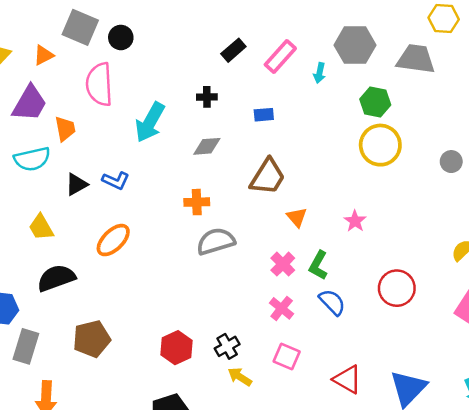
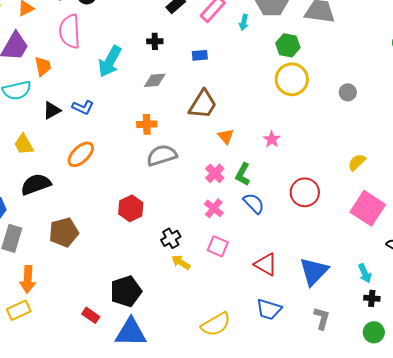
red hexagon: (176, 348) -> (131, 208), moved

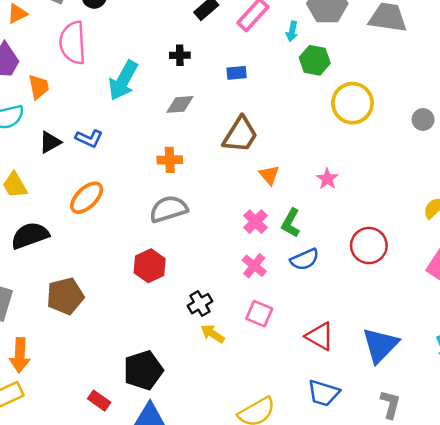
green hexagon: (288, 45) -> (315, 60), moved
gray semicircle: (162, 155) -> (168, 209), moved
blue semicircle: (254, 203) -> (305, 259), turned 110

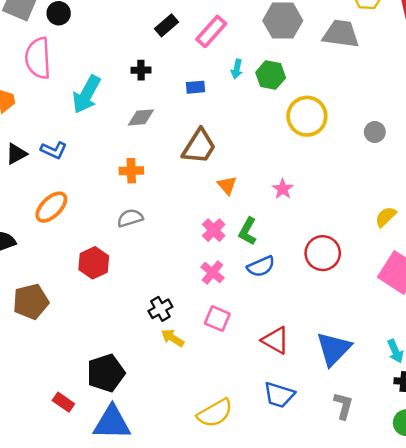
cyan arrow: (292, 31) -> (237, 69), moved
gray semicircle: (168, 209) -> (130, 218), size x0.7
red hexagon: (150, 266) -> (94, 263), moved

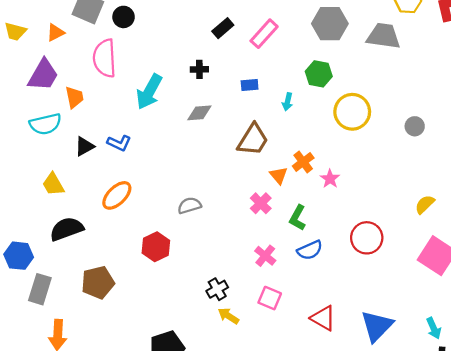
cyan arrow: (237, 69) -> (288, 102), moved
orange cross: (131, 171) -> (303, 162), moved, turned -35
pink cross: (214, 230) -> (261, 203), moved

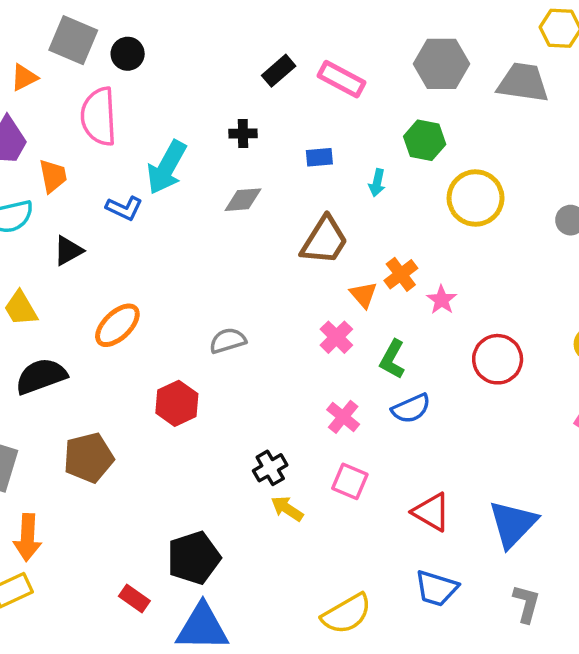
pink rectangle: (264, 34) -> (341, 79), turned 76
blue L-shape: (119, 143) -> (124, 208), moved
red circle: (367, 238) -> (498, 359), moved

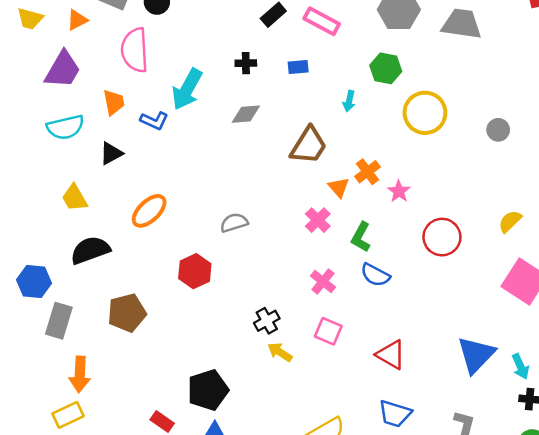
blue rectangle: (319, 157) -> (298, 67), moved
orange trapezoid: (53, 176) -> (114, 102), moved
blue semicircle: (411, 408) -> (375, 275), turned 52
blue triangle: (513, 524) -> (476, 355), moved

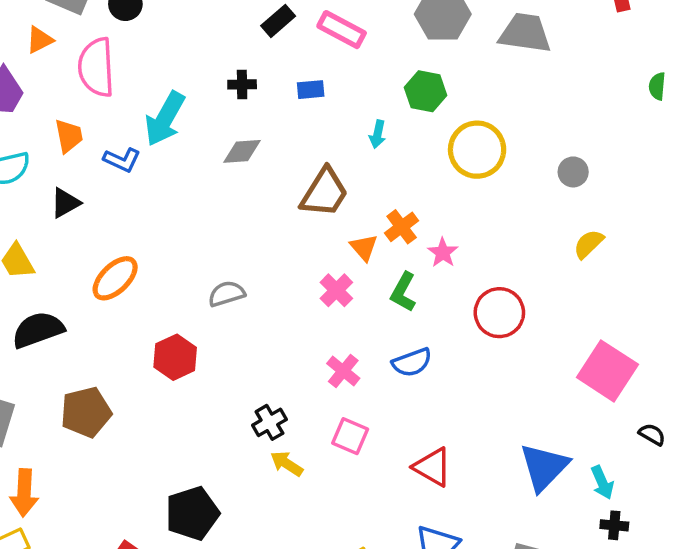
orange triangle: (77, 20) -> (40, 40), moved
yellow semicircle: (510, 221) -> (589, 244), moved
green L-shape: (361, 237) -> (403, 292), moved
blue semicircle: (375, 275) -> (412, 362), turned -48

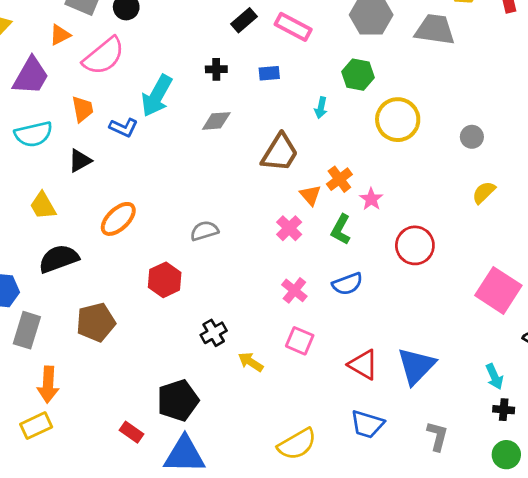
pink semicircle: (96, 67) -> (104, 56), turned -126
black cross: (269, 422) -> (214, 333), moved
blue triangle: (544, 467) -> (416, 366), moved

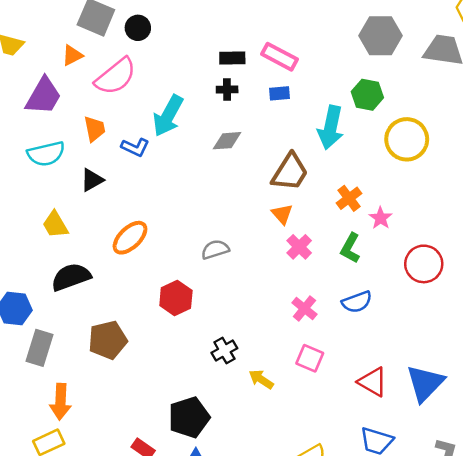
black rectangle: (244, 20) -> (232, 58), moved, turned 40
pink rectangle: (293, 27) -> (280, 57), moved
cyan arrow: (321, 108) -> (331, 128), size x2.0
orange triangle: (310, 195) -> (282, 214), moved

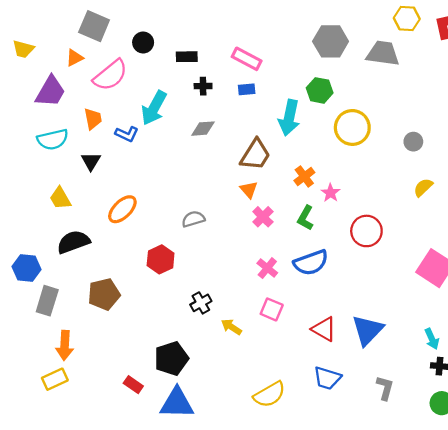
black circle: (138, 28) -> (143, 42), moved
black rectangle: (232, 58) -> (187, 57), moved
black triangle: (92, 180) -> (91, 161), turned -30
blue semicircle: (357, 302) -> (311, 263), size x1.4

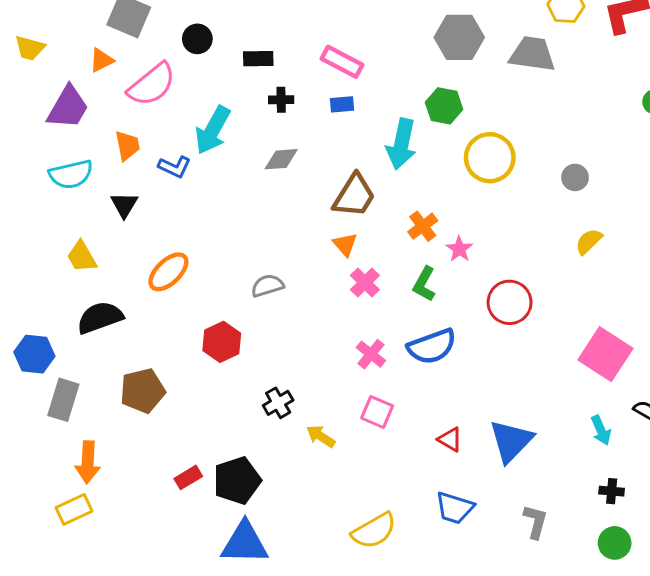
red triangle: (324, 329) -> (450, 439), size x0.7
cyan arrow: (432, 339) -> (601, 430), moved
red rectangle: (133, 385) -> (188, 477), moved, turned -66

